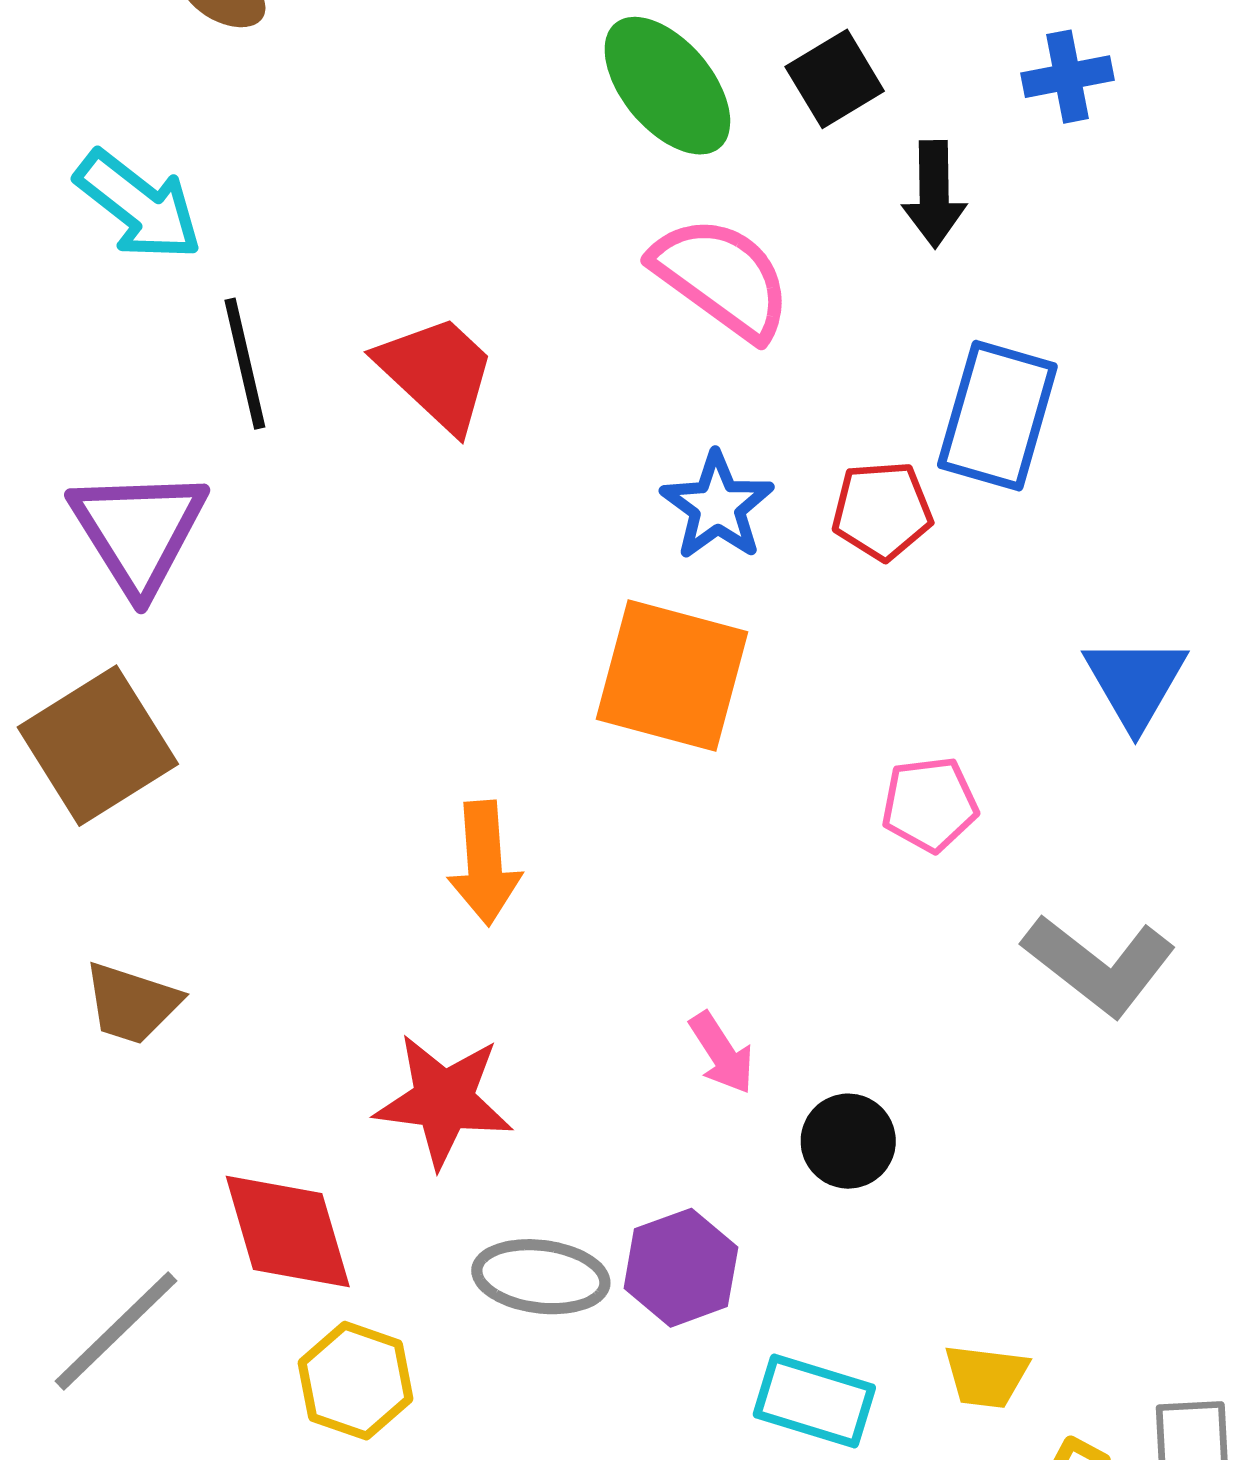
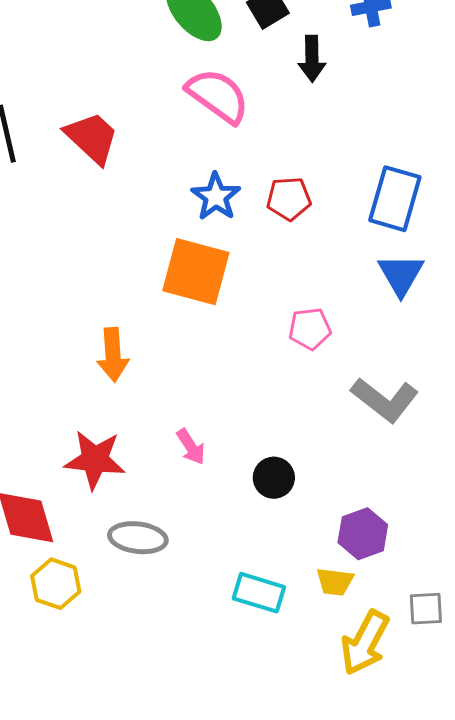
blue rectangle: (997, 416) -> (395, 199), moved
pink arrow: (722, 1053) -> (191, 447), moved
purple hexagon: (681, 1268) -> (363, 534), moved

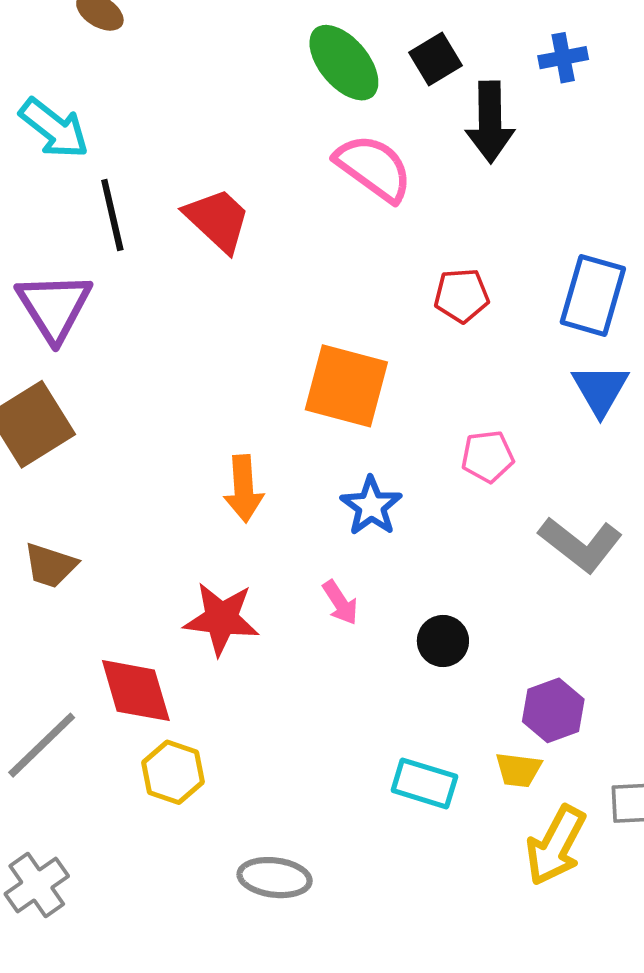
black arrow: (312, 59) -> (490, 122), size x1.4
blue star: (216, 197) -> (371, 506), moved
gray ellipse: (138, 538) -> (275, 878), moved

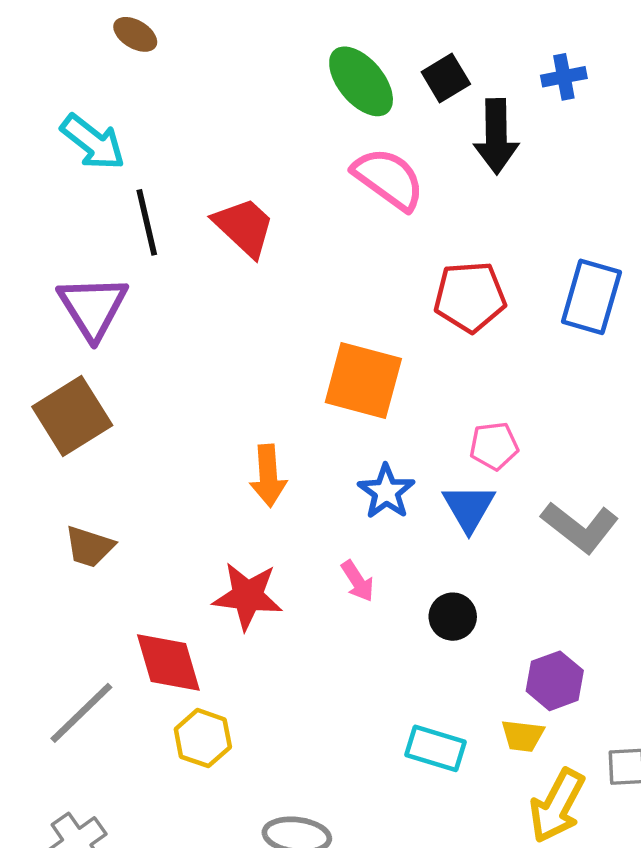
red pentagon: (462, 295) -> (470, 297), size x1.4
blue triangle: (600, 390) -> (469, 508), moved

